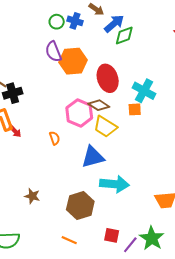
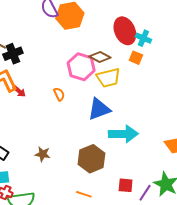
red ellipse: (108, 78) -> (125, 31), moved
cyan cross: (144, 91) -> (143, 38), size x0.7
orange square: (135, 109) -> (136, 58), turned 32
yellow trapezoid: (105, 127) -> (108, 78), turned -40

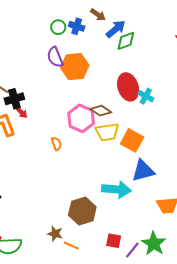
orange square: (136, 58) -> (132, 140), moved, size x1.6
red arrow: (19, 91) -> (21, 112), moved
blue triangle: (99, 109) -> (143, 171), moved
brown star: (43, 154) -> (55, 234), moved

